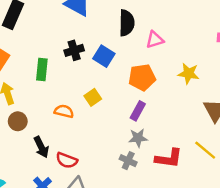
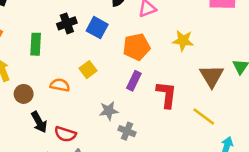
brown circle: (18, 121) -> (24, 94), moved
gray star: (138, 138) -> (109, 111), moved
red L-shape: (169, 158) -> (166, 95), moved, turned -88

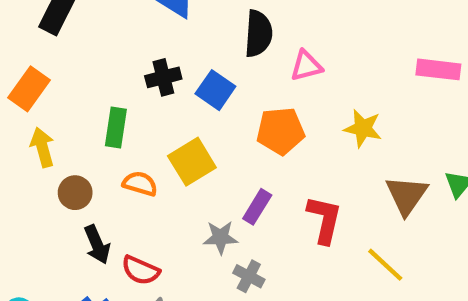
green rectangle: (36, 44) -> (116, 127), moved
yellow square: (88, 70) -> (192, 162), size x1.5
purple rectangle: (134, 81) -> (257, 207), moved

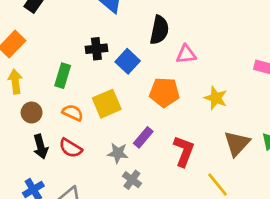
red semicircle: (141, 270) -> (71, 148), moved

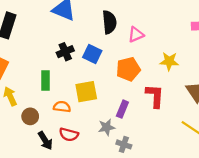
yellow square: (107, 104) -> (86, 92), turned 30
red L-shape: (184, 151) -> (155, 96), moved

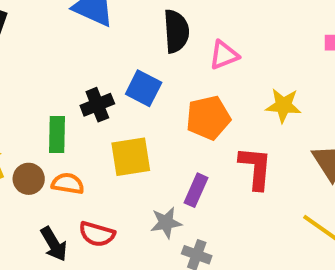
black cross: (65, 52) -> (97, 105), moved
orange semicircle: (62, 107) -> (68, 184), moved
brown circle: (30, 116) -> (29, 179), moved

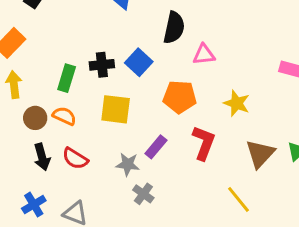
brown circle: (29, 179) -> (35, 118), moved

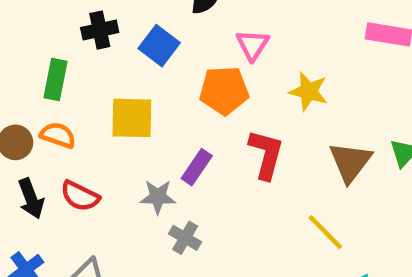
pink triangle: (204, 55) -> (253, 45), moved, turned -45
black cross: (102, 65) -> (100, 30), moved

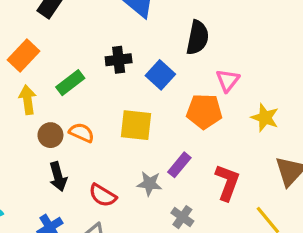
green rectangle: (56, 79) -> (70, 83), moved, turned 36
red L-shape: (266, 154) -> (227, 182), moved
red semicircle: (80, 196) -> (103, 195), moved
gray cross: (185, 238) -> (182, 217), moved

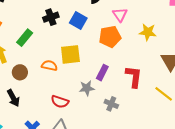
orange semicircle: (82, 133) -> (49, 66), moved
black arrow: (58, 177) -> (13, 98), moved

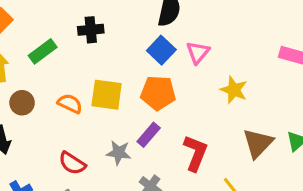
blue square: (78, 21) -> (161, 50), moved
orange pentagon: (110, 37) -> (158, 93), moved

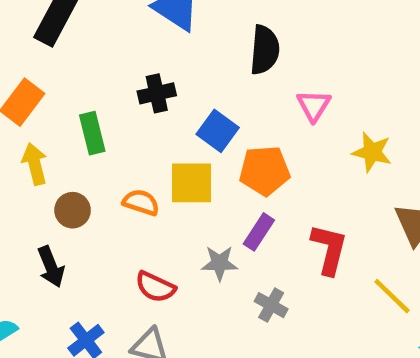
blue square: (161, 50) -> (218, 131), moved
green rectangle: (43, 51) -> (92, 133), turned -60

